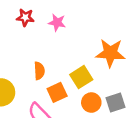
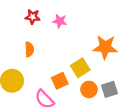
orange semicircle: (39, 71) -> (29, 49), moved

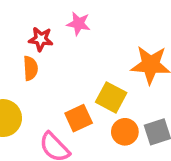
red star: (33, 17) -> (41, 39), moved
yellow square: (80, 68) -> (111, 97), turned -30

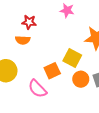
pink star: (79, 24) -> (67, 10), moved
orange semicircle: (30, 68) -> (23, 40), turned 96

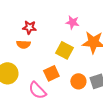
pink star: (67, 10) -> (72, 22), moved
yellow square: (72, 58) -> (64, 50), moved

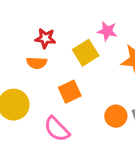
yellow square: (64, 50) -> (86, 53), moved, turned 30
orange square: (51, 73) -> (70, 92), moved

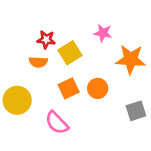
yellow square: (86, 53) -> (70, 53), moved
orange circle: (116, 116) -> (98, 88), moved

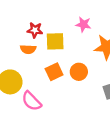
yellow square: (70, 53) -> (55, 41), turned 30
pink semicircle: (57, 123) -> (31, 101), moved

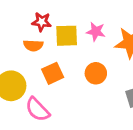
pink star: (83, 24) -> (96, 32), moved
orange square: (54, 72) -> (53, 73), moved

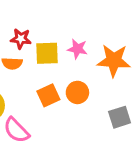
orange square: (53, 73) -> (48, 95), moved

